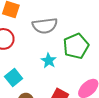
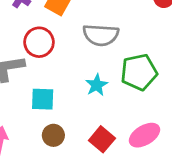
cyan square: (14, 77) -> (43, 99), turned 30

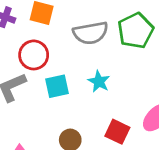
green pentagon: (139, 72) -> (136, 31), moved
cyan square: (43, 99) -> (57, 86), moved

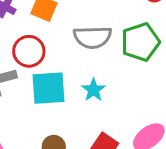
cyan square: (57, 86) -> (48, 88), size x1.4

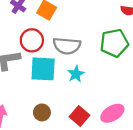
gray semicircle: (93, 37) -> (67, 46), moved

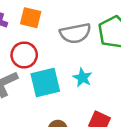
gray semicircle: (67, 46) -> (75, 33), moved

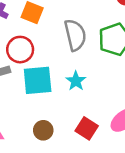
gray semicircle: (75, 33) -> (75, 35), turned -100

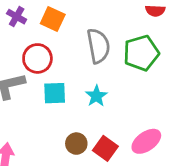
cyan square: (38, 80) -> (55, 93), size x0.7
brown circle: (43, 130) -> (76, 144), moved

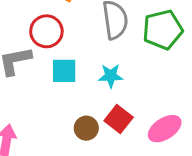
cyan star: (96, 96) -> (111, 76), turned 30
red square: (105, 148) -> (119, 119), moved

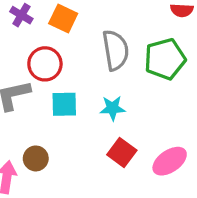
brown circle: (86, 128) -> (36, 158), moved

